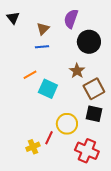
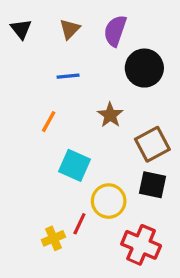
brown triangle: (43, 29) -> (70, 29), moved
brown star: (77, 71) -> (110, 115), moved
orange line: (30, 75) -> (49, 122), turned -32
cyan square: (48, 89) -> (75, 165), moved

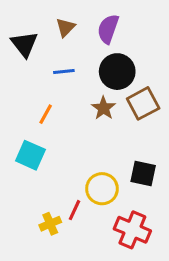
black triangle: (21, 29) -> (24, 44), moved, size x1.4
black circle: (144, 68) -> (117, 72), moved
brown square: (152, 144) -> (143, 103), moved
cyan square: (75, 165) -> (30, 155), moved

